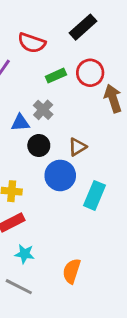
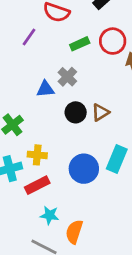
black circle: (39, 146) -> (76, 112), moved
blue circle: (60, 175) -> (84, 169), moved
orange semicircle: (72, 271) -> (74, 232), moved

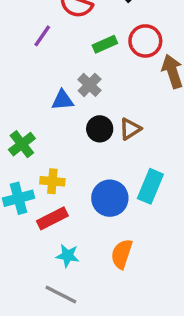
orange semicircle: (74, 232) -> (122, 254), moved

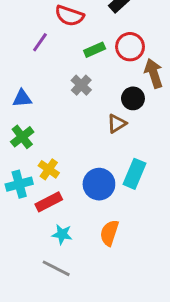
blue triangle: (63, 100) -> (22, 98), moved
black circle: (100, 129) -> (133, 98), moved
yellow cross: (52, 181) -> (49, 169), turned 30

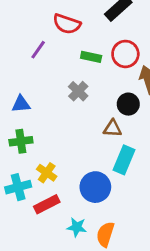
green rectangle: (95, 50) -> (91, 57), turned 36
brown triangle: (117, 124) -> (113, 128), turned 36
green cross: (22, 137) -> (21, 141), turned 30
cyan rectangle: (134, 174) -> (124, 160), moved
cyan star: (62, 234) -> (77, 227), moved

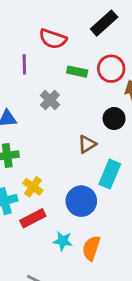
purple line: (38, 50) -> (24, 64), turned -36
gray cross: (78, 91) -> (50, 100), moved
brown triangle: (113, 128) -> (87, 144), moved, turned -36

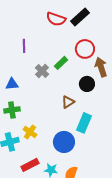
red semicircle: (53, 39) -> (56, 19), moved
green rectangle: (77, 72) -> (61, 63), moved, turned -56
red rectangle: (33, 218) -> (30, 165), moved

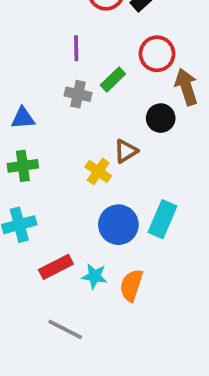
purple line: (24, 46) -> (76, 48), moved
gray cross: (42, 71) -> (78, 94), turned -32
cyan rectangle: (84, 123) -> (163, 219), moved
yellow cross: (30, 132) -> (98, 171), moved

